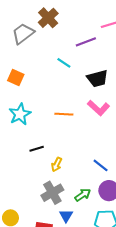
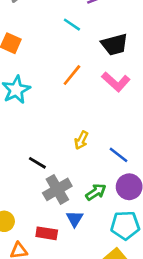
orange line: (64, 114) -> (72, 75), moved, turned -54
black line: (37, 149) -> (37, 163), moved, turned 48
yellow arrow: (57, 164) -> (81, 140), moved

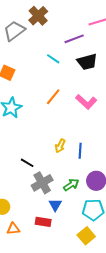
black trapezoid: (115, 45) -> (87, 62), moved
blue line: (118, 155) -> (80, 151), moved, turned 56
red rectangle: (47, 233) -> (43, 222), moved

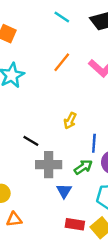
blue line: (80, 151) -> (94, 143), moved
gray cross: (42, 183) -> (49, 165), turned 30
red rectangle: (43, 222) -> (75, 224), moved

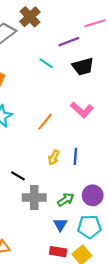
orange line: (62, 62) -> (45, 122), moved
blue line: (94, 143) -> (75, 156), moved
blue triangle: (64, 191) -> (60, 225), moved

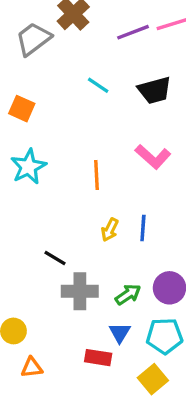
purple line: (69, 42) -> (133, 32), moved
orange line: (45, 122) -> (96, 175), turned -42
red rectangle: (58, 252) -> (98, 358), moved

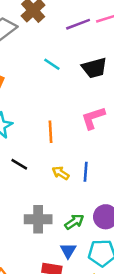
pink L-shape: (153, 157) -> (93, 118), turned 120
yellow arrow: (110, 230) -> (61, 173), turned 96
black line: (55, 258) -> (19, 164), moved

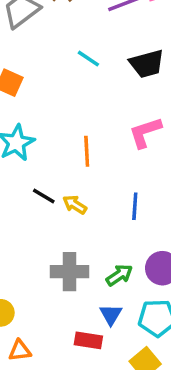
yellow arrow: (61, 173) -> (75, 205), moved

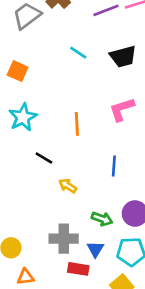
yellow arrow: (75, 205) -> (68, 186), moved
gray cross: (70, 272) -> (64, 239), moved
green arrow: (119, 275) -> (102, 219), turned 54

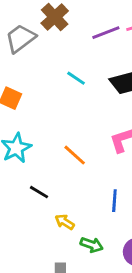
orange line: (77, 124) -> (75, 155), turned -45
green arrow: (102, 219) -> (92, 245), moved

